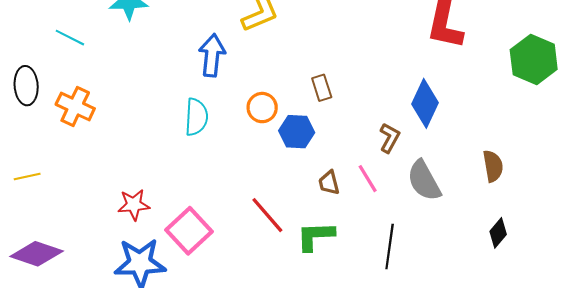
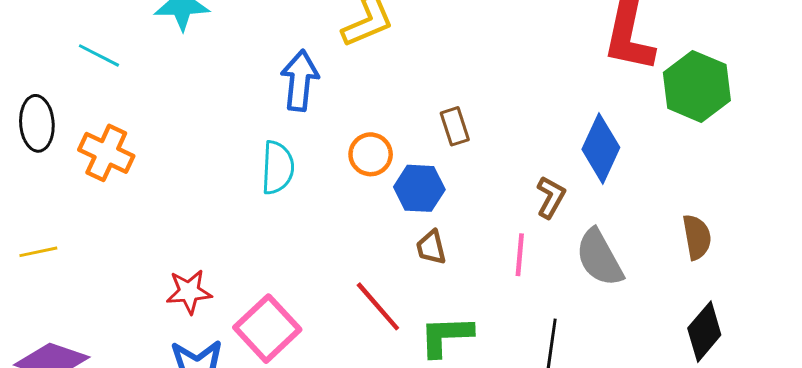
green hexagon: (534, 59) -> (697, 86), moved
pink line: (368, 179) -> (520, 255), turned 36
brown trapezoid: (329, 183) -> (431, 247), moved
black diamond: (498, 233) -> (704, 332), size x1.4

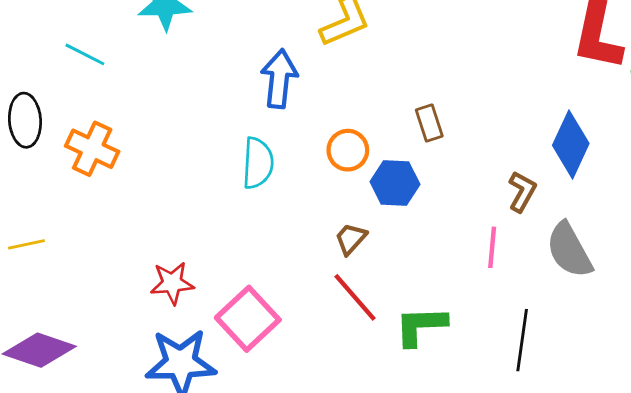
brown trapezoid: (431, 247) -> (351, 239), moved, turned 56

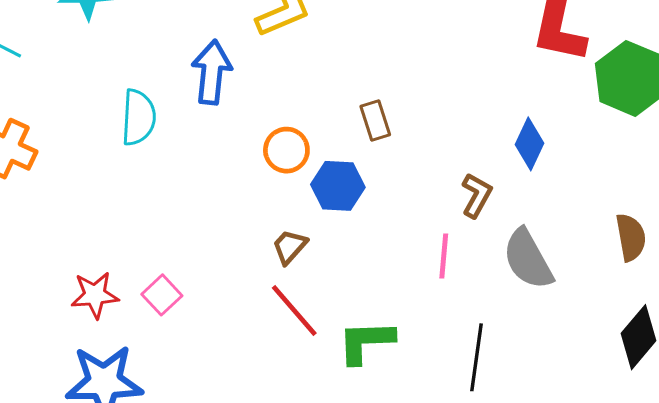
blue diamond: (571, 144) -> (529, 144), size x0.7
cyan semicircle: (258, 163) -> (138, 117), moved
pink square: (248, 319) -> (162, 295), moved, size x0.6

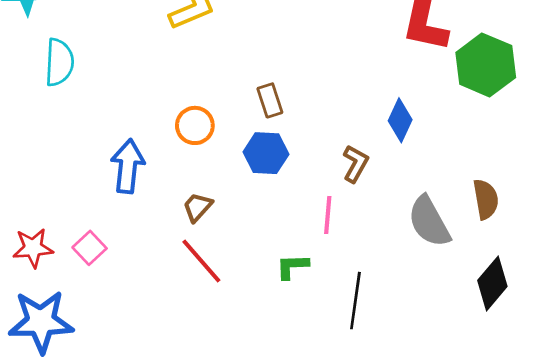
blue arrow: (212, 72) -> (128, 166), moved
cyan semicircle: (138, 117) -> (59, 62), moved
blue hexagon: (338, 186) -> (266, 153), moved
gray semicircle: (528, 259) -> (429, 222), moved
green L-shape: (366, 342) -> (292, 266), moved, size x0.7

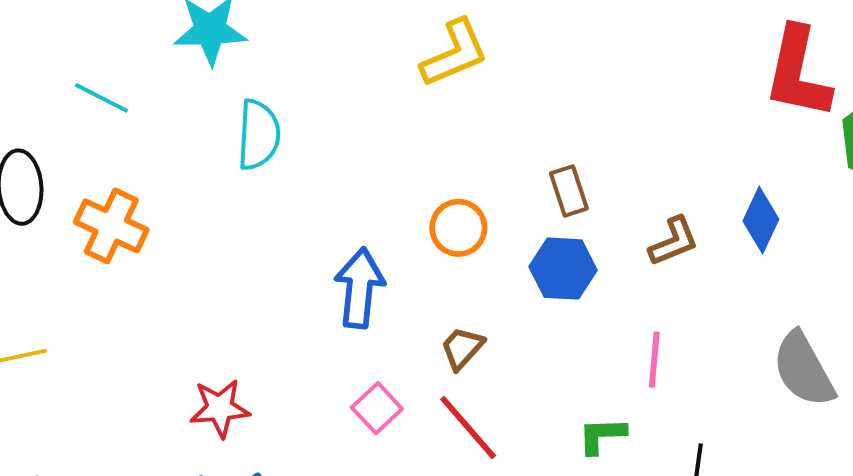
brown L-shape: (355, 164) -> (674, 241), moved, turned 39
pink square: (90, 248) -> (377, 408), moved

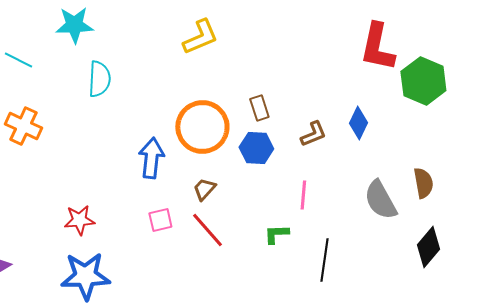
orange circle: (458, 228) -> (202, 127), size x1.8
pink square: (377, 408) -> (160, 220), turned 30

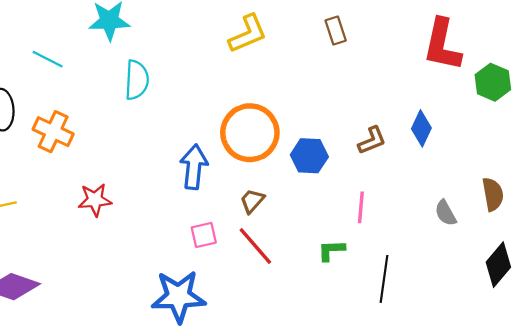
green hexagon: (423, 81) -> (493, 82), size x0.7
brown rectangle: (259, 108) -> (336, 30), moved
gray semicircle: (380, 200) -> (446, 213), size x0.6
red star: (79, 220) -> (95, 200), moved
blue star: (85, 276) -> (178, 297), moved

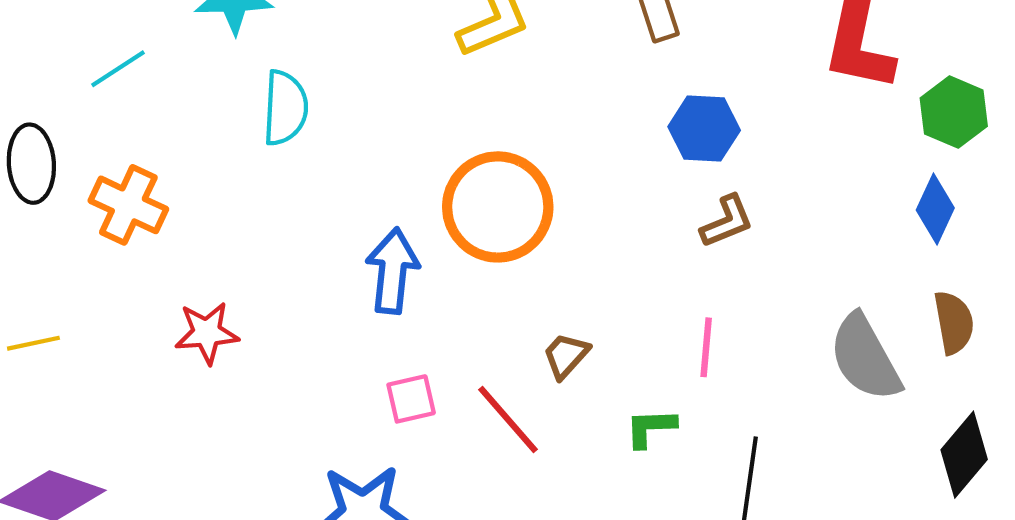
cyan line: (48, 59) -> (118, 69), turned -60
blue diamond: (421, 128) -> (935, 209), moved
blue hexagon: (309, 156) -> (704, 129), moved
brown trapezoid: (252, 201) -> (566, 356), moved
gray semicircle: (446, 213) -> (865, 358), size x1.8

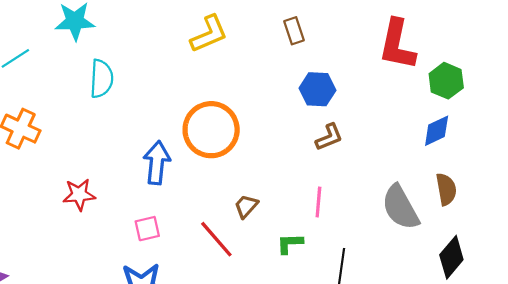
blue diamond: (935, 209) -> (437, 131), turned 40
red star: (207, 333) -> (79, 195), moved
pink square: (411, 399) -> (147, 229), moved

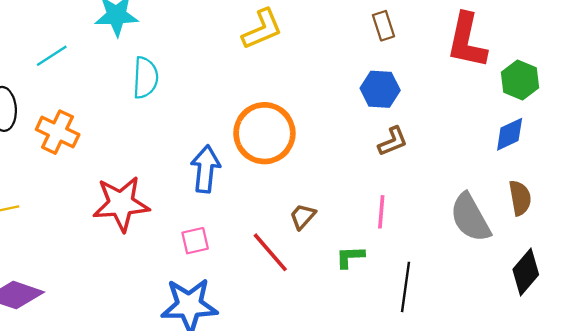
brown rectangle: (294, 31) -> (384, 26), moved
red star: (79, 195) -> (121, 204), size x1.6

